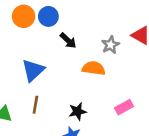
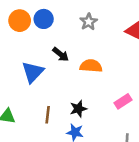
black arrow: (68, 41) -> (61, 54), moved
gray star: (111, 45) -> (89, 22), moved
brown line: (35, 105) -> (48, 115), moved

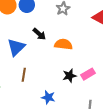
black star: (78, 109) -> (69, 76), moved
brown line: (48, 115) -> (24, 75), moved

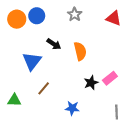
orange semicircle: (63, 44) -> (80, 51), turned 78
brown line: (24, 75) -> (44, 88), turned 40

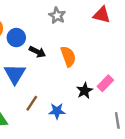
blue circle: (37, 16) -> (16, 38), moved
blue star: (72, 108) -> (57, 111), moved

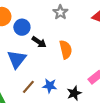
black star: (85, 91) -> (74, 93), moved
blue star: (57, 111) -> (50, 86), moved

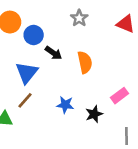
brown line: (28, 87) -> (25, 100), moved

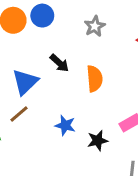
blue circle: (34, 35) -> (42, 16), moved

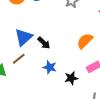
black arrow: (59, 63) -> (44, 43), moved
orange semicircle: (95, 79) -> (85, 41), moved, turned -132

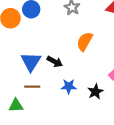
orange semicircle: (85, 41) -> (85, 41), moved
brown line: (19, 59) -> (32, 87), turned 56

